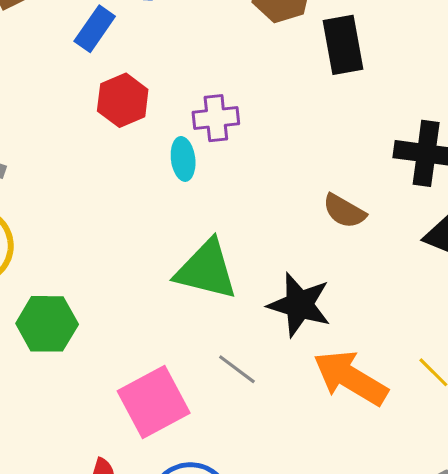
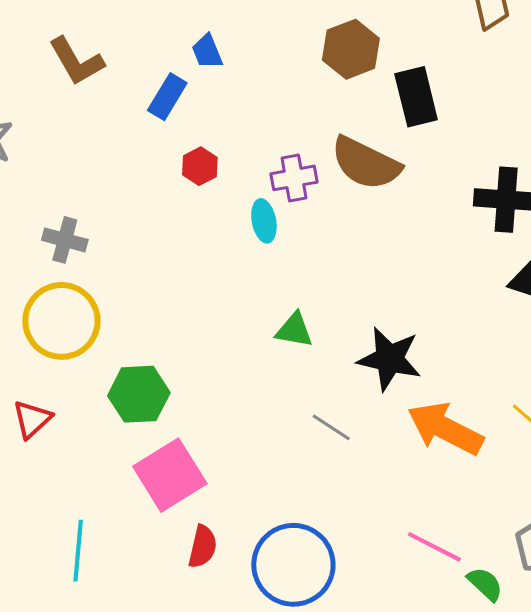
red hexagon: (123, 100) -> (200, 166), size x0.7
brown semicircle: (344, 211) -> (366, 163), moved, size x1.6
green triangle: (206, 270) -> (294, 330), size x0.6
pink square: (154, 402) -> (170, 475), moved

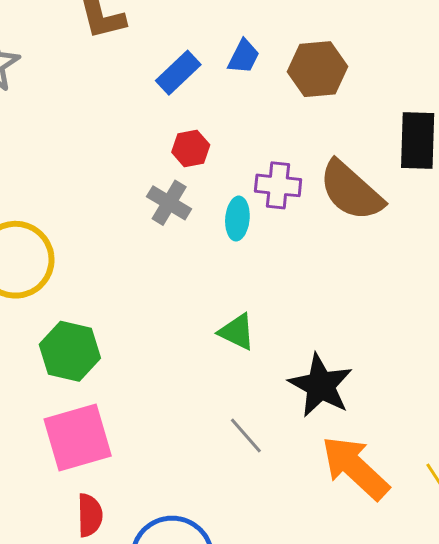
brown hexagon: (351, 49) -> (317, 69), moved
blue trapezoid: (207, 51) -> (244, 57), moved, turned -147
gray cross: (65, 240) -> (169, 203), moved
red semicircle: (203, 547) -> (90, 515), turned -30

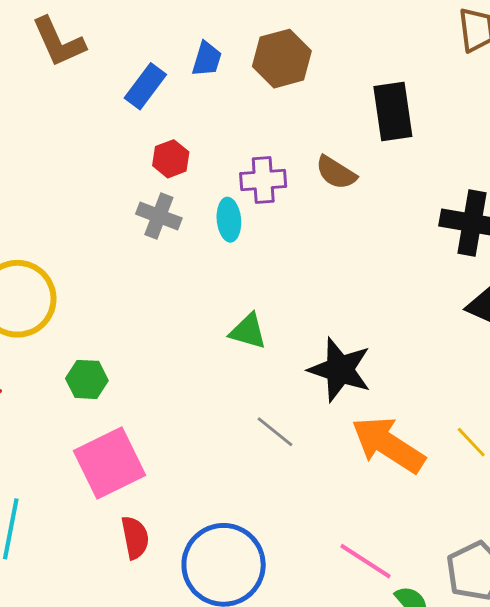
brown semicircle: (351, 191) -> (336, 173), size x0.6
green hexagon: (70, 351) -> (87, 379), size x0.7

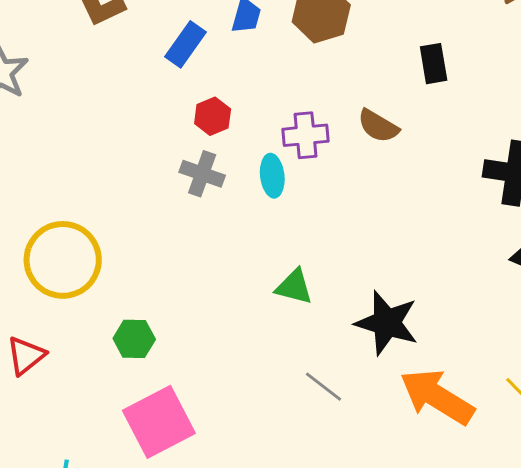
black rectangle: (393, 111) -> (434, 64), size x0.7

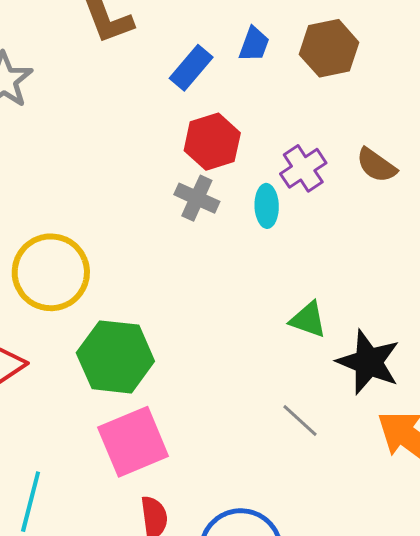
red hexagon: (213, 116) -> (212, 142), size x1.5
purple cross: (306, 135) -> (303, 168), turned -33
green triangle: (294, 287) -> (308, 320), moved
green hexagon: (134, 339) -> (115, 357), size x1.8

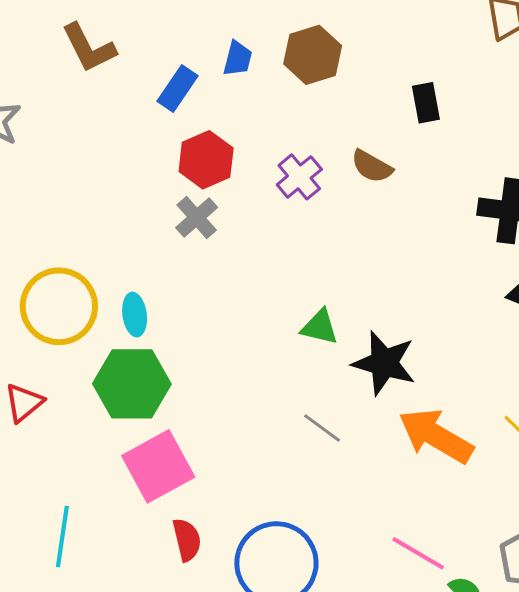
gray cross: (197, 198) -> (197, 217), turned 30
cyan ellipse: (267, 206) -> (135, 315), moved

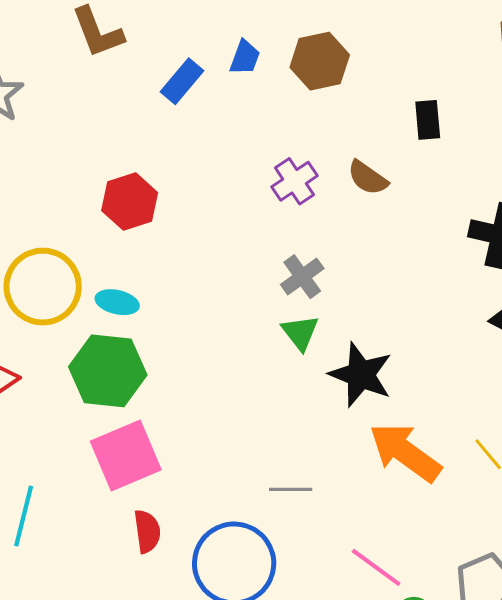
red hexagon: (206, 160) -> (130, 202), moved
gray cross: (197, 217) -> (302, 277), moved
cyan ellipse: (135, 315) -> (117, 302), turned -75
green triangle: (320, 327) -> (300, 333), turned 33
gray line: (322, 428) -> (291, 489), moved, turned -42

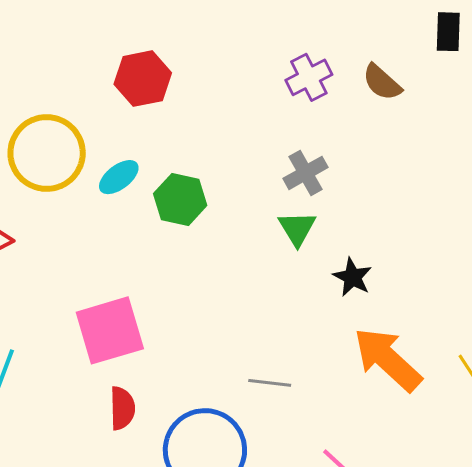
cyan ellipse: (117, 302) -> (119, 177), turned -57
green hexagon: (108, 371) -> (180, 199), moved, size x0.7
black star: (361, 375) -> (352, 277), size x0.6

